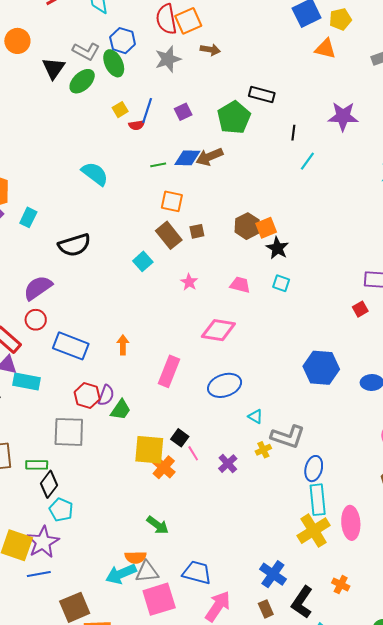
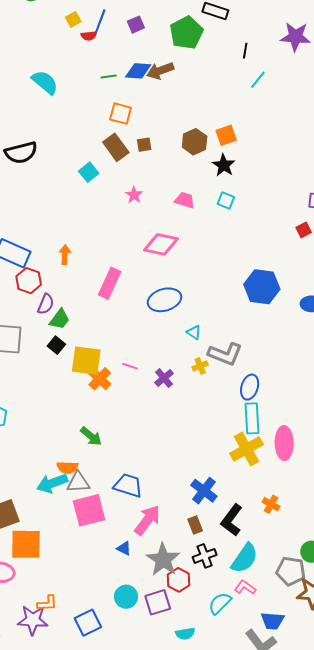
orange square: (266, 228) -> (226, 135), moved
red hexagon: (87, 396) -> (29, 281), moved
black square: (180, 438) -> (56, 345), moved
pink line: (193, 453) -> (130, 366), turned -42

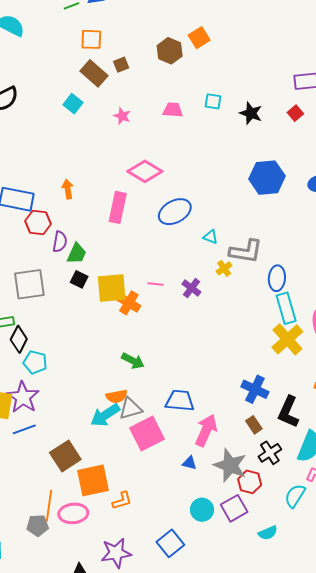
black star: (224, 165) -> (251, 113), moved
pink diamond: (161, 244) -> (145, 171), moved, turned 32
orange L-shape: (47, 603) -> (122, 501), moved

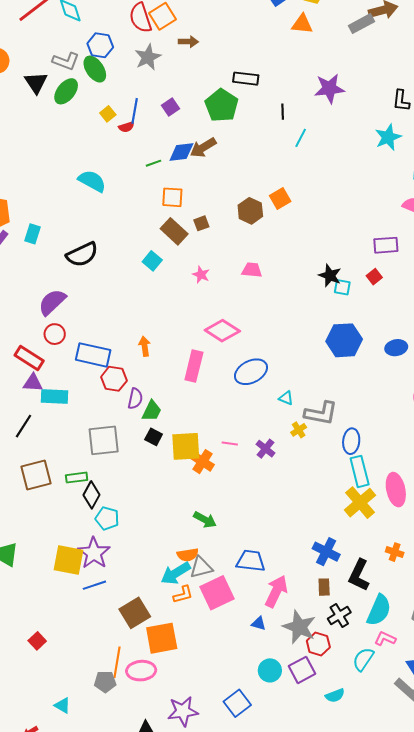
cyan square: (213, 101) -> (342, 287), moved
brown rectangle: (254, 425) -> (324, 587), turned 30
orange L-shape: (122, 501) -> (183, 595), moved

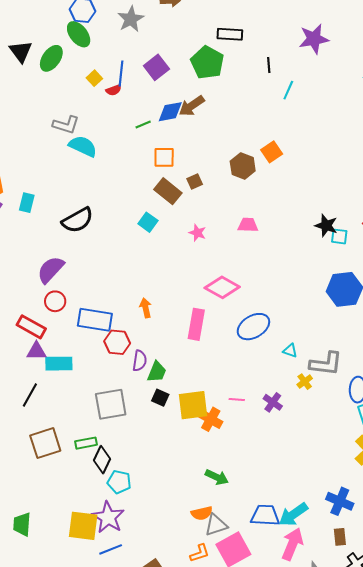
gray L-shape: (66, 61) -> (66, 125), moved
purple square: (170, 107) -> (156, 67), size x1.4
cyan arrow: (176, 573) -> (293, 514), moved

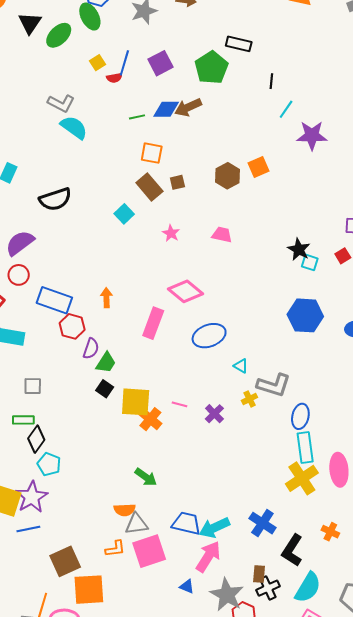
purple star: (314, 39) -> (312, 135), moved
gray square: (111, 404) -> (33, 386), moved, size x0.6
brown rectangle: (340, 537) -> (259, 574), moved

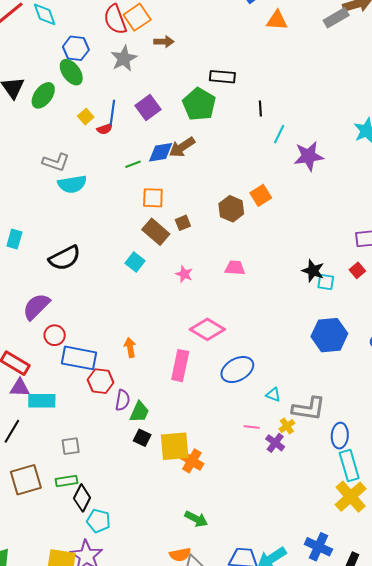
cyan semicircle: (74, 127) -> (72, 184), turned 144
red circle: (19, 275) -> (55, 335), moved
pink line: (180, 404) -> (252, 427), moved
purple cross: (214, 414) -> (275, 443), moved

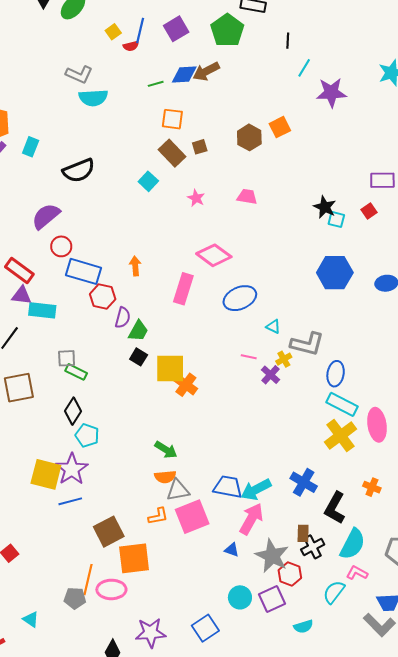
cyan rectangle: (349, 466) -> (342, 404), turned -52
green rectangle: (66, 481) -> (76, 372), moved, turned 30
green arrow: (196, 519) -> (166, 450), moved

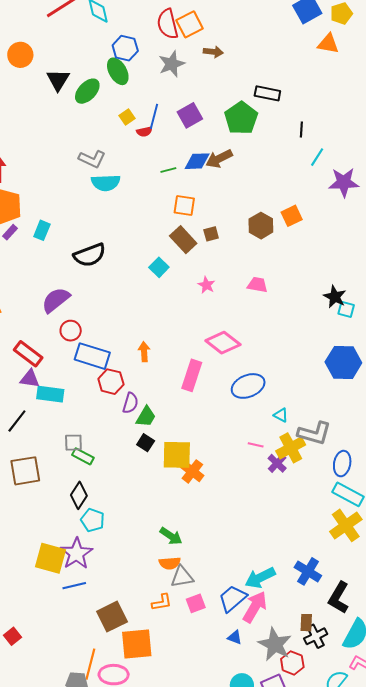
yellow cross: (284, 359) -> (291, 448), size x1.8
blue trapezoid: (228, 487) -> (233, 598), moved, turned -52
pink square: (192, 517) -> (196, 603), size x0.6

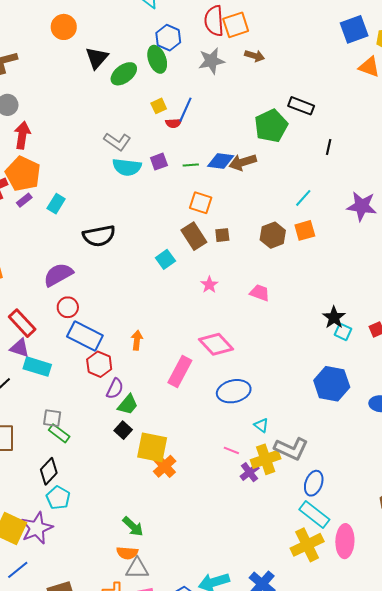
purple square: (190, 115) -> (159, 162), moved, size x0.7
cyan line: (317, 157) -> (303, 198), moved
blue line: (74, 586) -> (18, 570), moved, turned -35

